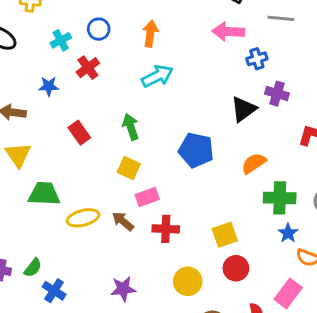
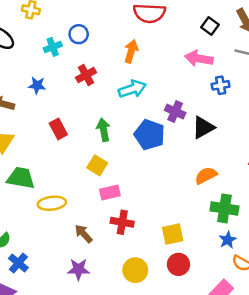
blue circle: (99, 29) -> (79, 34), moved
red cross: (88, 68) -> (86, 75), moved
purple cross: (277, 94) -> (175, 112), moved
blue pentagon: (196, 150) -> (149, 135), moved
brown arrow: (123, 221) -> (84, 234), moved

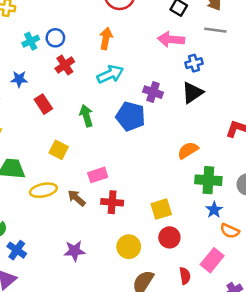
blue circle: (79, 34) -> (55, 38), moved
black triangle: (203, 127) -> (192, 93), moved
red rectangle: (58, 129) -> (43, 104), moved
yellow square: (97, 165) -> (59, 150), moved
brown arrow: (84, 234) -> (77, 198), moved

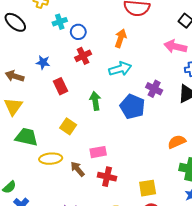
cyan cross: (31, 41) -> (60, 22), moved

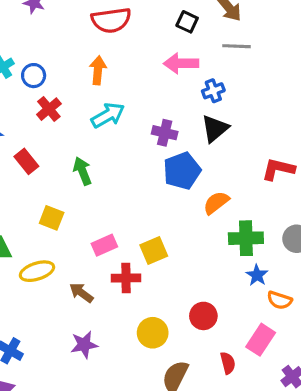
blue pentagon: (132, 107) -> (182, 171), moved, turned -30
brown arrow: (78, 169) -> (81, 293), moved
yellow square: (148, 188) -> (154, 250), moved

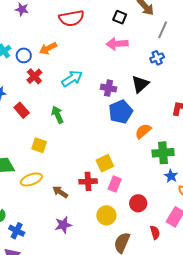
gray line: (237, 46) -> (163, 30), moved, turned -66
orange arrow: (98, 70) -> (48, 48), moved, turned -120
blue cross: (213, 91) -> (157, 58), moved
pink rectangle: (104, 245) -> (115, 184), moved, turned -42

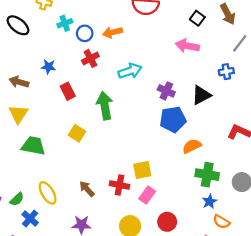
green arrow: (57, 115) -> (105, 106), size x1.4
yellow ellipse: (31, 179) -> (48, 193), moved, turned 65

